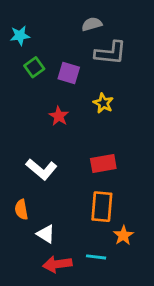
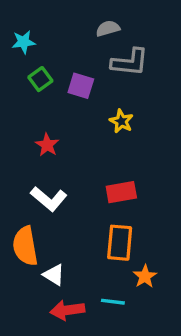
red star: (59, 116) -> (47, 145), moved
orange semicircle: (21, 210) -> (25, 246), size x1.6

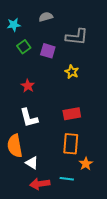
gray semicircle: (108, 28) -> (46, 17), moved
white L-shape: (49, 199) -> (29, 118), turned 35

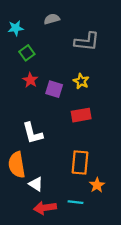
purple square: (48, 51) -> (54, 89), moved
red star: (28, 86) -> (30, 80), moved
red rectangle: (72, 114) -> (81, 115), moved

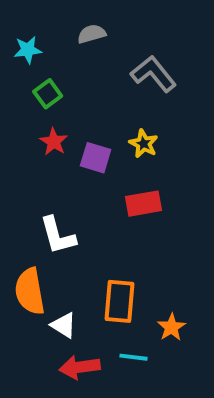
gray L-shape: (87, 42) -> (153, 74), turned -135
orange rectangle: (80, 163) -> (120, 301), moved

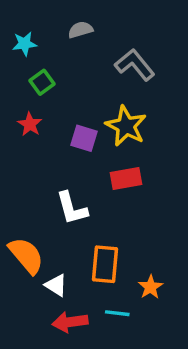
red star: (54, 142) -> (30, 124), moved
yellow star: (143, 144) -> (126, 126), size x1.6
white L-shape: (58, 235) -> (72, 208), moved
orange semicircle: (30, 291) -> (26, 255), turned 150

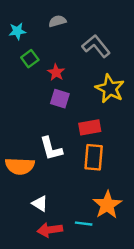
red star: (30, 124) -> (56, 72), moved
yellow star: (126, 126) -> (110, 89), moved
orange semicircle: (26, 255) -> (20, 166), moved, turned 132
orange rectangle: (105, 264) -> (94, 157), moved
orange star: (150, 287) -> (107, 205), size x1.6

